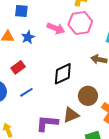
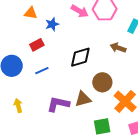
blue star: (28, 37) -> (52, 24), moved

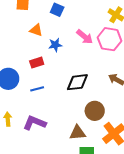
brown triangle: (83, 99) -> (78, 133), moved
purple L-shape: (58, 104) -> (35, 123), moved

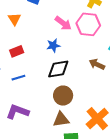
orange triangle: (36, 30) -> (14, 19), turned 40
blue star: (55, 45) -> (53, 45), moved
brown circle: (95, 111) -> (63, 96), moved

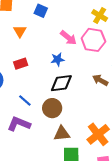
blue line: (18, 78) -> (25, 100), moved, turned 56
brown circle: (63, 96) -> (52, 108), moved

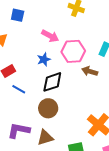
pink hexagon: (93, 40) -> (73, 51), moved
blue line: (25, 100) -> (19, 89), moved
brown triangle: (62, 134) -> (45, 138), moved

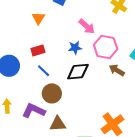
brown circle: (48, 108) -> (52, 93), moved

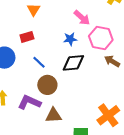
red rectangle: (38, 50) -> (27, 37), moved

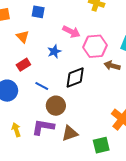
blue star: (70, 39) -> (54, 51), moved

